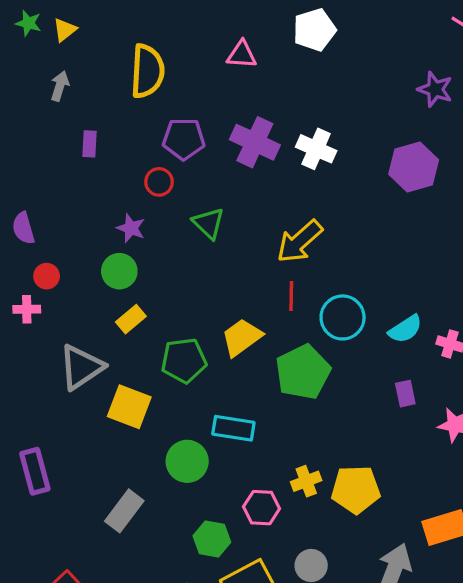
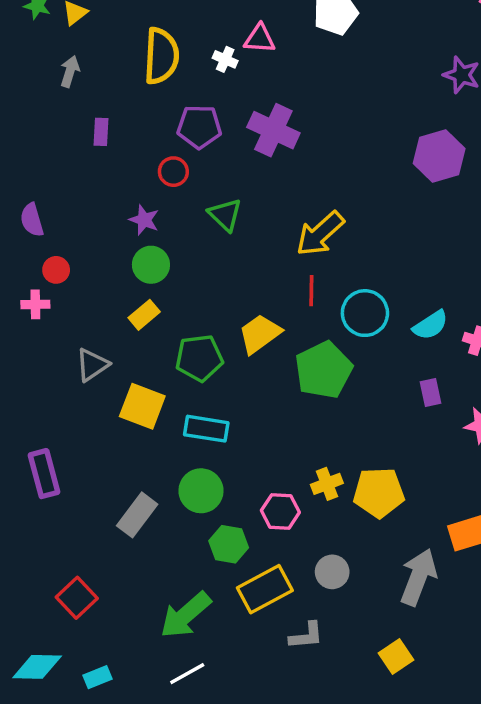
white cross: (316, 149) -> (225, 59), moved, size x0.6
green circle: (119, 271) -> (151, 265), moved
gray triangle: (81, 367) -> (92, 365), size x0.7
cyan rectangle: (233, 428) -> (206, 429), moved
green circle: (187, 461) -> (201, 491), moved

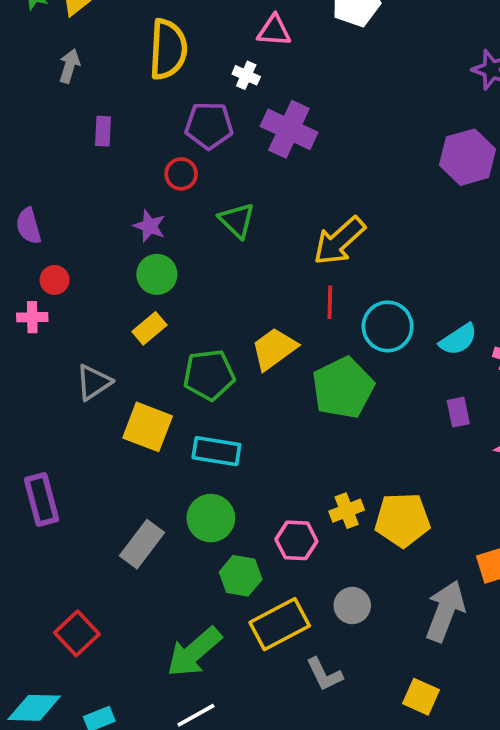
white cross: (225, 59) -> (246, 75), moved
gray L-shape: (306, 636) -> (324, 674), turned 69
yellow square: (396, 656) -> (421, 697), turned -32

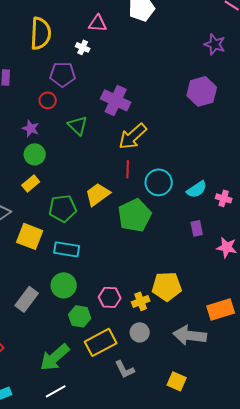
purple cross: (289, 129) -> (116, 100), moved
yellow cross: (347, 511) -> (141, 301), moved
gray arrow: (445, 611) -> (190, 335), turned -104

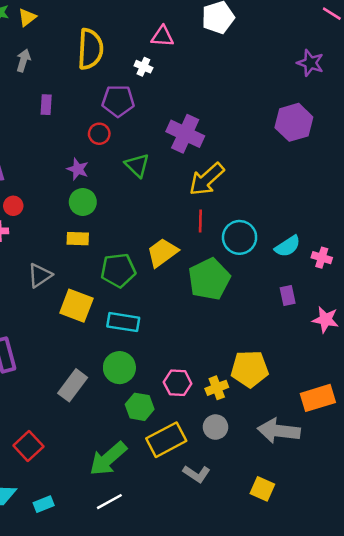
yellow rectangle: (31, 183) -> (78, 239), turned 42
gray L-shape: (125, 369) -> (197, 474), turned -30

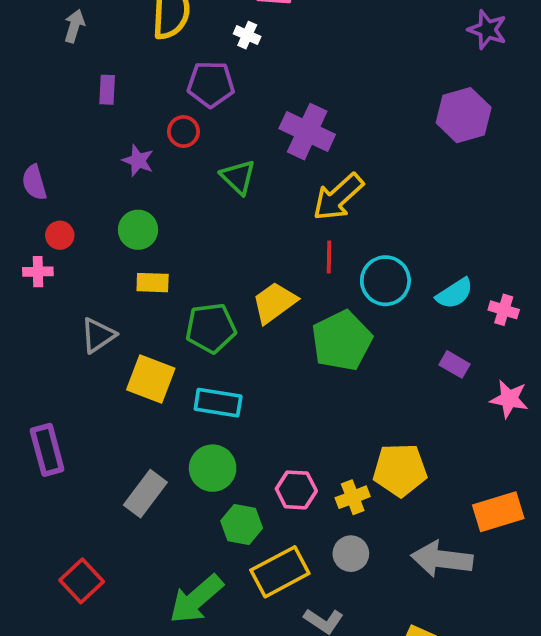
purple star: (78, 169) -> (138, 161), moved
green circle: (83, 202) -> (138, 230), moved
purple rectangle: (288, 296) -> (455, 364), turned -48

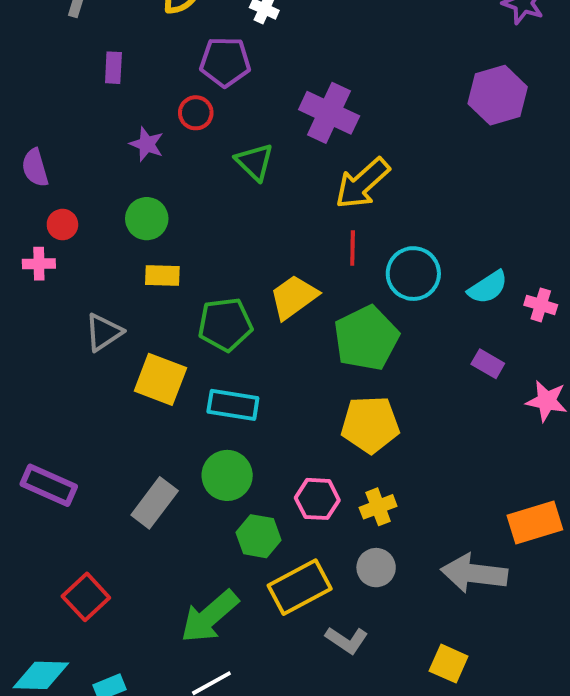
purple rectangle: (47, 450) -> (49, 485), moved, turned -51
yellow pentagon: (400, 470) -> (370, 424), moved

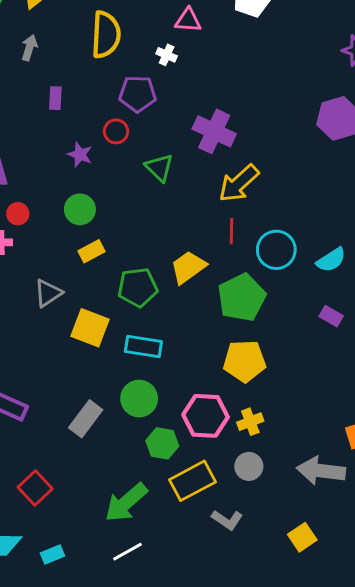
yellow rectangle: (162, 275) -> (91, 251), turned -30
pink hexagon: (317, 499) -> (206, 416), size x1.4
yellow square: (449, 664) -> (302, 537), turned 32

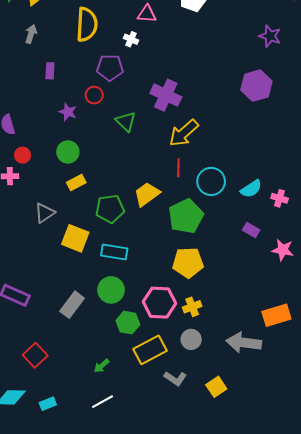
green arrow: (126, 503) -> (102, 366), size x0.5
yellow square: (302, 537) -> (216, 387), moved

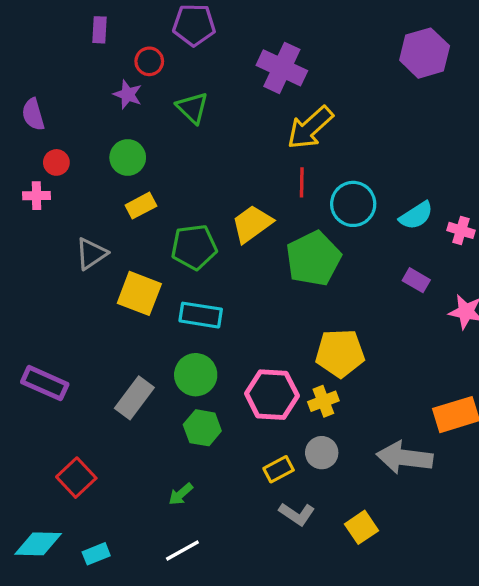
red circle: (94, 95) -> (149, 61), moved
green triangle: (126, 121) -> (192, 108), moved
yellow pentagon: (188, 263) -> (340, 353), moved
green hexagon: (128, 323) -> (202, 428), moved
yellow rectangle: (150, 350) -> (279, 469), moved, size x0.6

